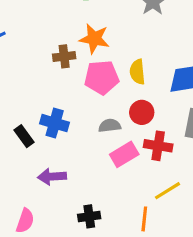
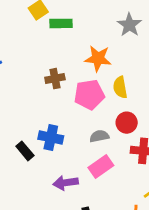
orange star: (94, 39) -> (98, 58), moved
pink rectangle: (124, 154) -> (101, 167), moved
purple arrow: (52, 177) -> (66, 183), moved

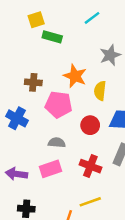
yellow semicircle: (120, 87) -> (100, 91), moved
red circle: (127, 123) -> (90, 125), moved
blue cross: (51, 138) -> (17, 118), moved

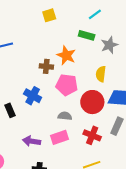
green rectangle: (52, 37) -> (87, 35), moved
orange star: (75, 76) -> (66, 55), moved
red circle: (90, 125) -> (92, 102), size x1.5

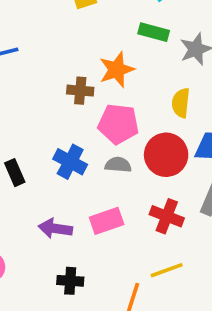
orange star: (66, 55) -> (117, 70), turned 30
blue cross: (33, 96) -> (70, 162), moved
gray semicircle: (65, 116) -> (118, 165), moved

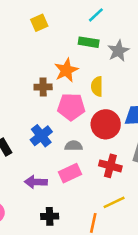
yellow semicircle: (181, 103) -> (97, 86), moved
blue cross: (70, 162) -> (41, 136), turned 30
gray semicircle: (118, 165) -> (74, 146), moved

